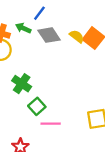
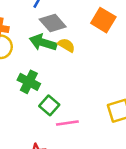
green arrow: (23, 28) -> (43, 43), moved, size x1.5
yellow semicircle: (77, 36) -> (66, 45), moved

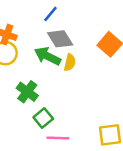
yellow semicircle: (66, 45) -> (70, 62), turned 63

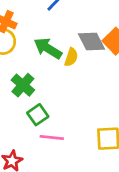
gray diamond: (60, 39) -> (92, 42), moved

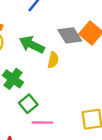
yellow semicircle: (71, 57) -> (53, 60), moved

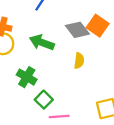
yellow semicircle: (53, 60) -> (79, 61), moved

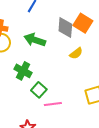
gray diamond: (77, 30) -> (65, 28), turned 45
yellow semicircle: (79, 61) -> (76, 53), moved, turned 48

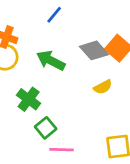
gray diamond: (65, 28) -> (94, 50), turned -55

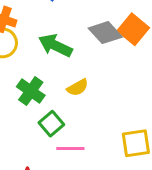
yellow semicircle: (103, 87) -> (78, 88), moved

